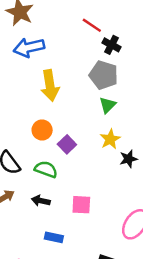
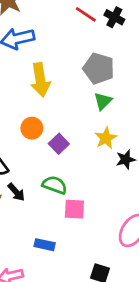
black cross: (111, 45) -> (114, 17), moved
green semicircle: (46, 169) -> (55, 185), moved
black arrow: (41, 201) -> (16, 192), moved, turned -144

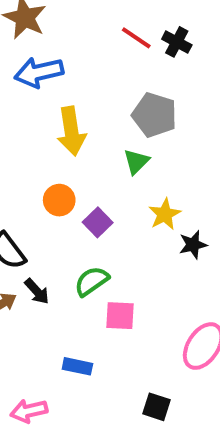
green triangle: (103, 101) -> (136, 162), moved
green semicircle: (55, 185) -> (92, 281), turned -55

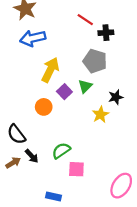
black cross: (177, 42) -> (106, 33), moved, turned -32
yellow arrow: (71, 131) -> (50, 70), turned -145
purple square: (98, 222) -> (64, 92), moved
black star: (193, 245) -> (116, 97), moved

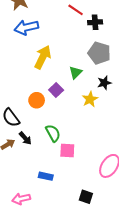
gray pentagon: (95, 61) -> (99, 53), moved
purple square: (64, 92) -> (56, 90), moved
orange circle: (44, 107) -> (37, 100), moved
green semicircle: (61, 151) -> (53, 133), turned 96

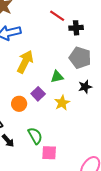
green triangle: (76, 73) -> (57, 77), turned 32
yellow star: (90, 99) -> (62, 103), moved

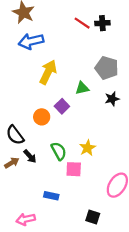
black cross: (76, 28) -> (102, 23), moved
yellow star: (62, 103) -> (87, 148), moved

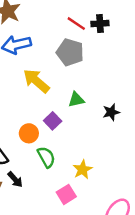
gray pentagon: (107, 68) -> (70, 52), moved
yellow arrow: (48, 72) -> (36, 81), turned -75
green semicircle: (59, 151) -> (46, 157), moved
pink square: (74, 169) -> (66, 194), turned -35

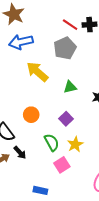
gray pentagon: (70, 52) -> (65, 48), turned 30
purple square: (53, 121) -> (66, 119), moved
green semicircle: (46, 157) -> (52, 142), moved

